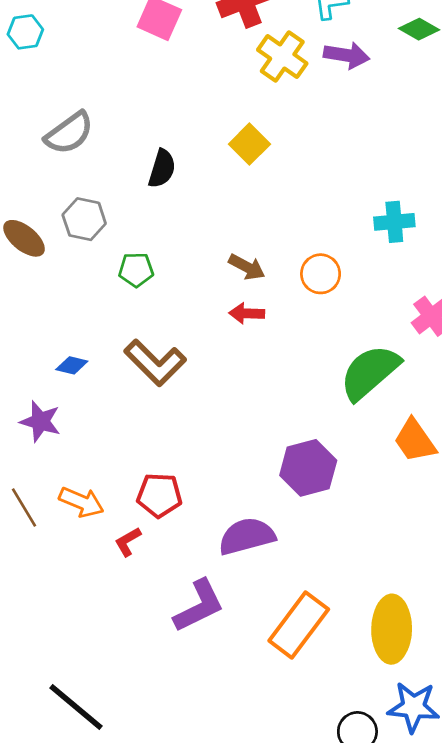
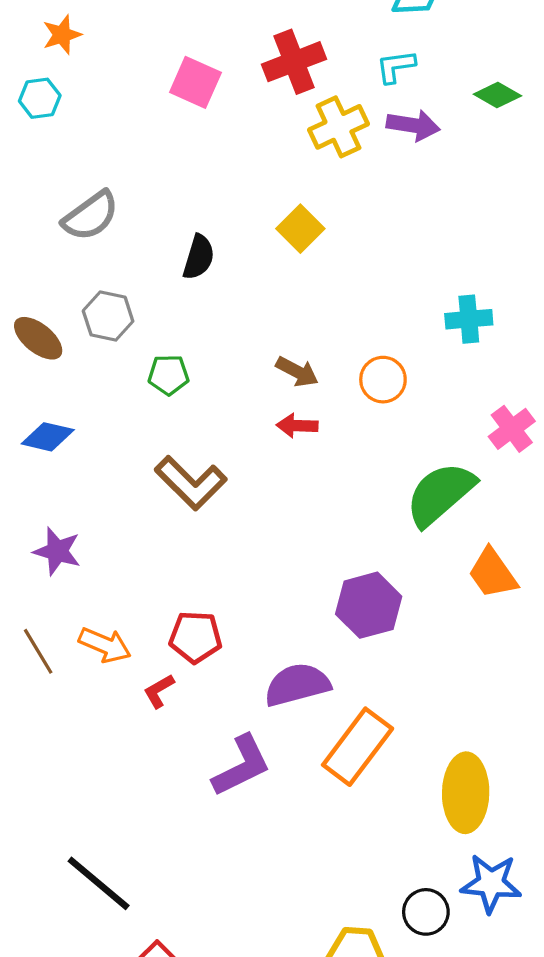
yellow cross: (282, 57) -> (338, 127), turned 30
blue diamond: (72, 365) -> (48, 437), moved, size x1.4
orange rectangle: (299, 625) -> (358, 747), moved

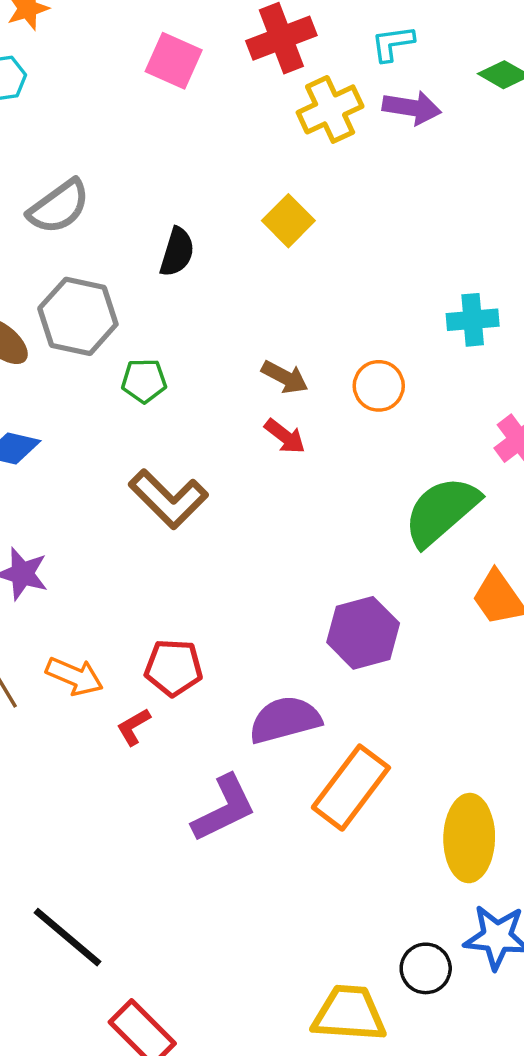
gray hexagon: (108, 316) -> (78, 316), size x1.4
red arrow: (297, 426) -> (285, 436), turned -144

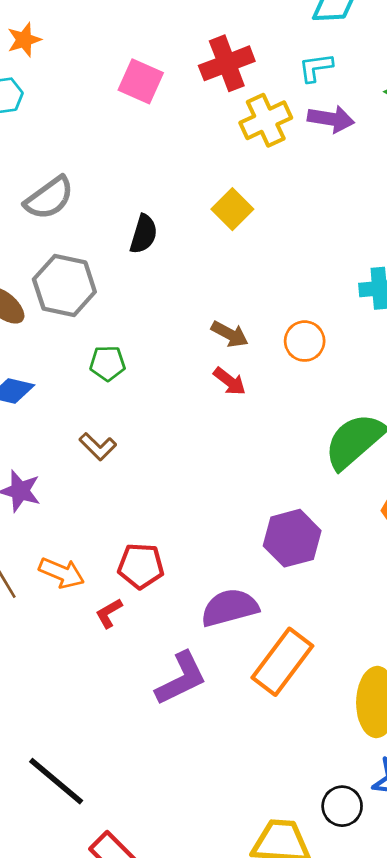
green pentagon: (144, 381) -> (107, 363), moved
brown L-shape: (168, 499) -> (98, 447), moved, size x0.6

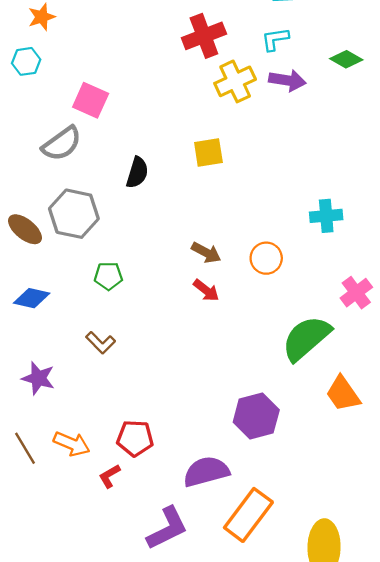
pink square: (141, 81) -> (91, 100), moved
yellow square: (232, 209) -> (208, 153), turned 36

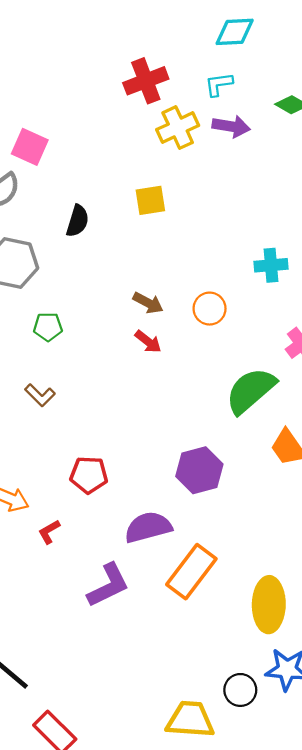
red pentagon: (135, 438) -> (89, 475), moved

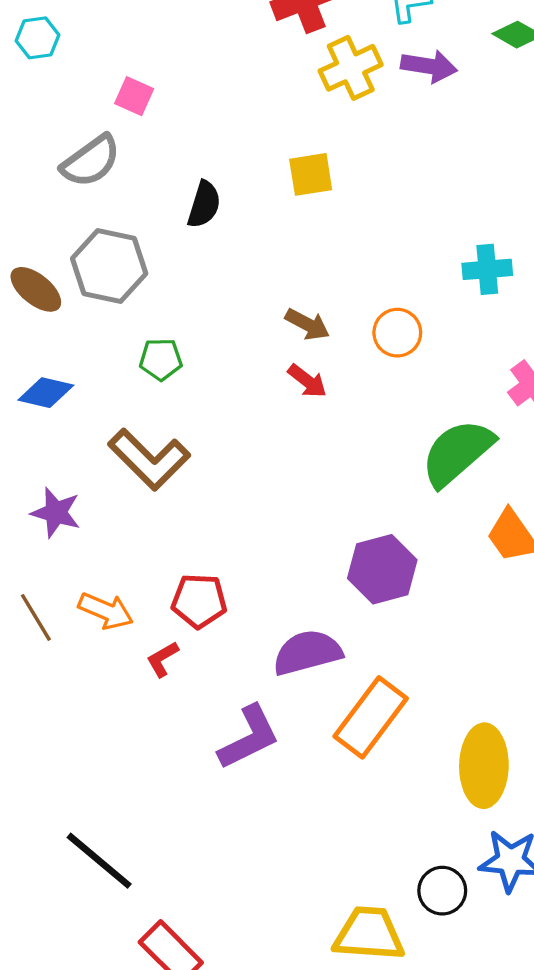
pink square: (30, 147) -> (134, 96), size x0.7
brown L-shape: (40, 395) -> (149, 459), size x1.8
red pentagon: (89, 475) -> (199, 601), moved

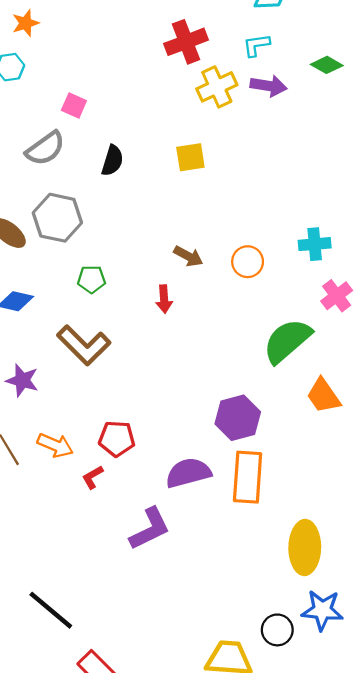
black semicircle: (204, 204) -> (112, 161), moved
cyan cross: (487, 269) -> (315, 244), moved
red arrow: (307, 381) -> (164, 299), moved, turned 48
orange rectangle: (371, 717) -> (248, 477), moved, turned -33

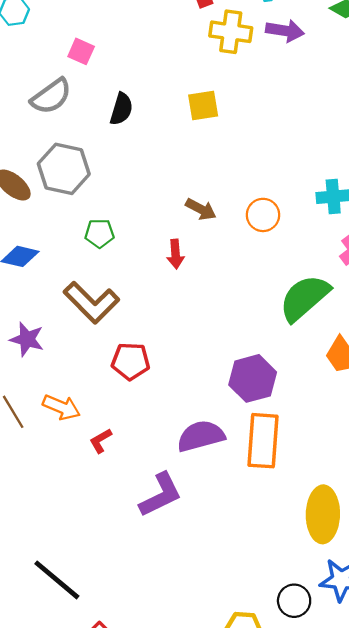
yellow cross: (217, 87) -> (231, 32), turned 33
red pentagon: (117, 439) -> (131, 361), moved

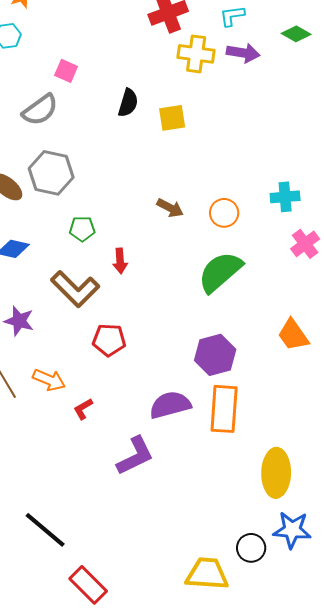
black semicircle: (121, 109) -> (128, 103), moved
red arrow: (175, 254) -> (120, 261), moved
green semicircle: (304, 298) -> (220, 272), moved

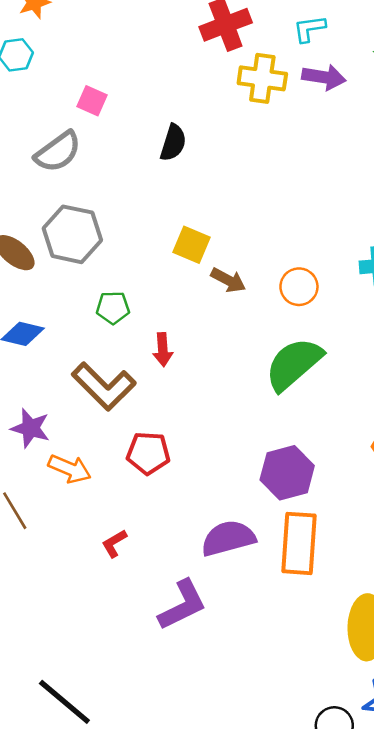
yellow square: (172, 118) -> (192, 245), moved, turned 32
orange arrow: (49, 380) -> (70, 469), moved

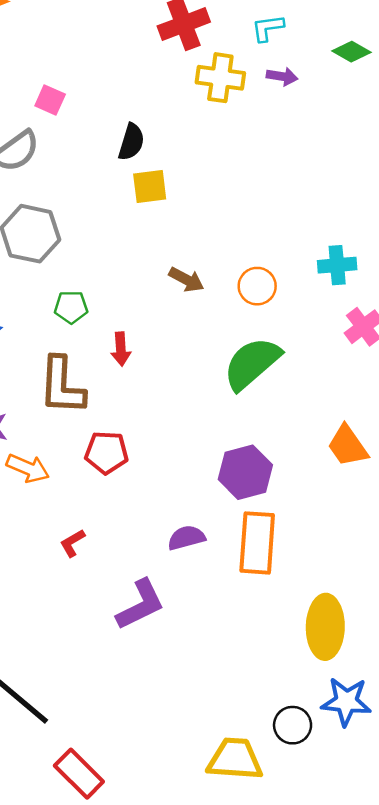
purple arrow: (324, 77) -> (282, 76), size x0.7
yellow square: (192, 245) -> (150, 187), moved, turned -30
brown L-shape: (104, 386) -> (62, 386), turned 48
purple semicircle: (228, 538) -> (186, 538), size x0.7

